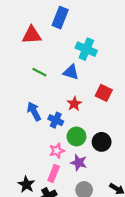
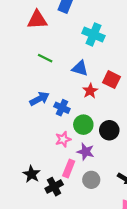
blue triangle: (71, 72) -> (80, 68), moved
red star: (74, 104) -> (90, 91), moved
blue arrow: (34, 111) -> (39, 99), turned 90
pink rectangle: (54, 174) -> (69, 169), moved

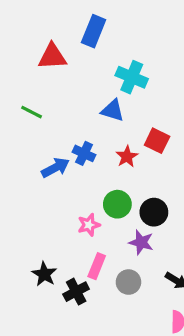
green line: (45, 58) -> (32, 112), moved
blue triangle: (80, 68) -> (113, 111), moved
blue cross: (62, 108) -> (84, 153), moved
purple star: (86, 152) -> (141, 242), moved

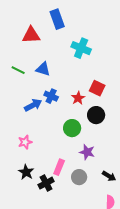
blue rectangle: (94, 31) -> (57, 19), turned -42
blue triangle: (113, 111) -> (43, 69), moved
black circle: (154, 212) -> (96, 115), moved
pink star: (89, 225) -> (25, 142), moved

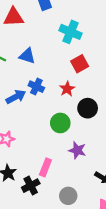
red square: (97, 88) -> (80, 64), moved, turned 35
gray circle: (79, 177) -> (68, 196), moved

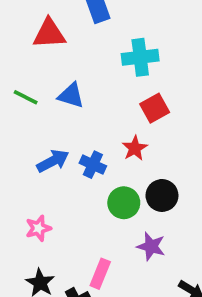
cyan cross: (70, 32) -> (140, 57), turned -30
blue cross: (36, 87) -> (93, 165), moved
black circle: (88, 108) -> (162, 195), moved

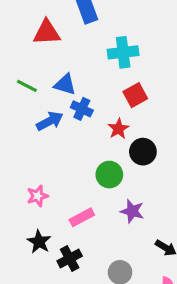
blue arrow: (53, 161) -> (50, 121), moved
blue cross: (93, 165) -> (82, 109), moved
black circle: (162, 195) -> (143, 152), moved
pink rectangle: (100, 274) -> (82, 217), moved, turned 40

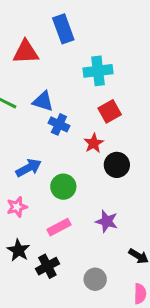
blue arrow: (50, 121) -> (29, 168), moved
green circle: (109, 175) -> (63, 187), moved

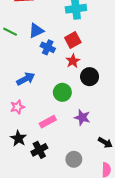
blue triangle: (43, 101) -> (36, 31), turned -42
red square: (110, 111) -> (73, 40), moved
green circle: (63, 187) -> (62, 92), moved

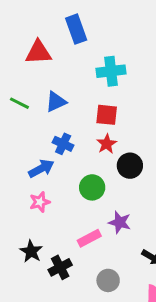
red square: (73, 40) -> (107, 115), turned 35
blue cross: (48, 47) -> (63, 144), moved
pink star: (17, 107) -> (40, 202), moved
pink rectangle: (48, 122) -> (89, 238), moved

